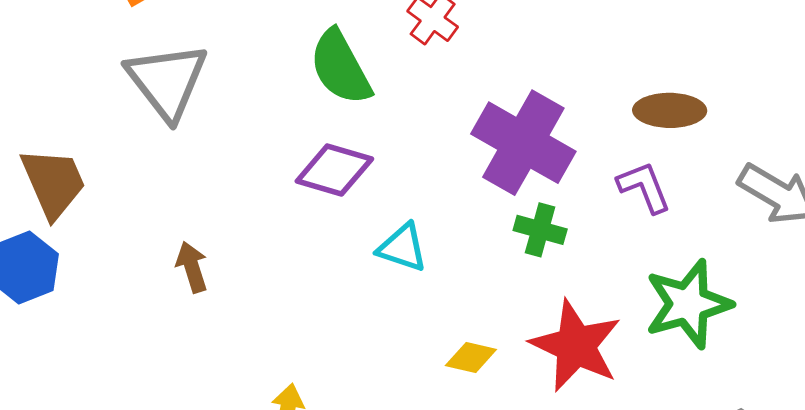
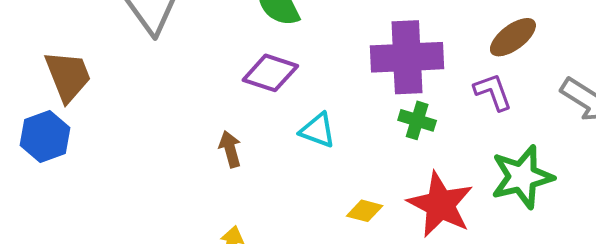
brown ellipse: (670, 110) -> (513, 37), turned -39
purple cross: (523, 143) -> (407, 57), turned -34
brown arrow: (192, 267) -> (230, 149), moved

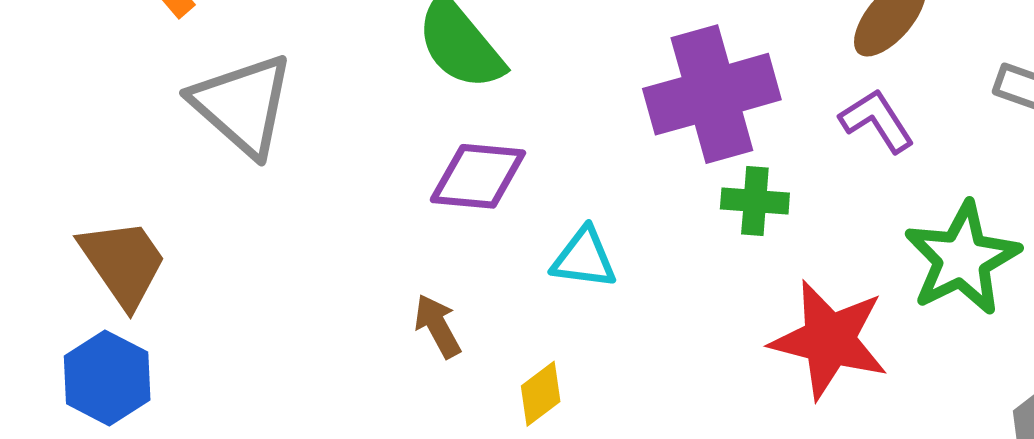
yellow diamond: (365, 211) -> (541, 394), moved, turned -39

